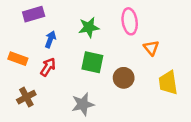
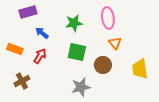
blue arrow: (50, 39) -> (42, 33), turned -72
orange triangle: (151, 48) -> (115, 43), moved
gray star: (83, 104) -> (81, 87), moved

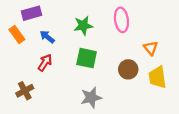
orange triangle: (115, 43) -> (151, 48), moved
orange rectangle: (15, 49) -> (17, 35), moved, turned 35
brown circle: (103, 65) -> (128, 69), moved

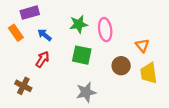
pink ellipse: (121, 20) -> (105, 30), moved
brown cross: (25, 91) -> (23, 86), turned -35

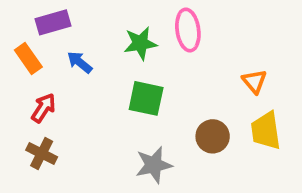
pink ellipse: (105, 30) -> (188, 30), moved
red arrow: (42, 59) -> (44, 108), moved
brown circle: (121, 66) -> (213, 136), moved

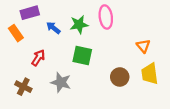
blue arrow: (80, 62) -> (53, 28), moved
red arrow: (44, 108) -> (38, 58), moved
gray star: (154, 165) -> (61, 82), moved, turned 30

